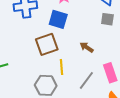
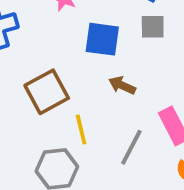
blue square: (58, 19) -> (102, 39), moved

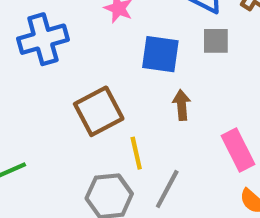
brown arrow: (122, 85) -> (182, 105), turned 60
gray line: (131, 147) -> (167, 189), moved

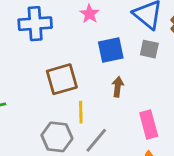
blue square: (160, 54) -> (111, 50), turned -32

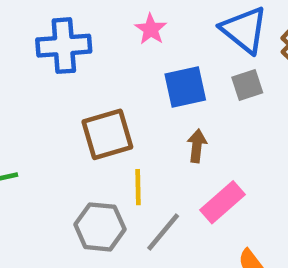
gray square: (149, 49) -> (247, 85), turned -30
pink rectangle: (149, 124) -> (222, 202), moved, turned 64

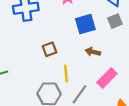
brown square: (107, 134) -> (50, 49), size x0.6
brown arrow: (197, 146) -> (93, 52), turned -80

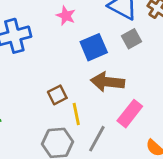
brown square: (50, 49) -> (57, 95), moved
brown arrow: (93, 52) -> (108, 82), size x1.6

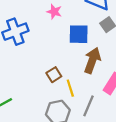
blue square: (94, 47) -> (79, 34), turned 30
brown arrow: (108, 82) -> (92, 60), turned 110

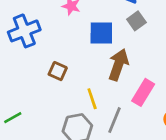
brown square: (54, 75) -> (58, 71), moved, turned -32

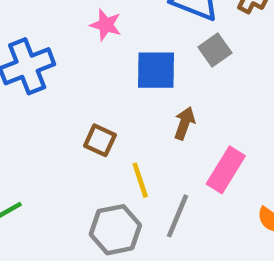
brown arrow: (118, 65) -> (184, 123), size x0.6
brown square: (58, 71) -> (100, 140), moved

